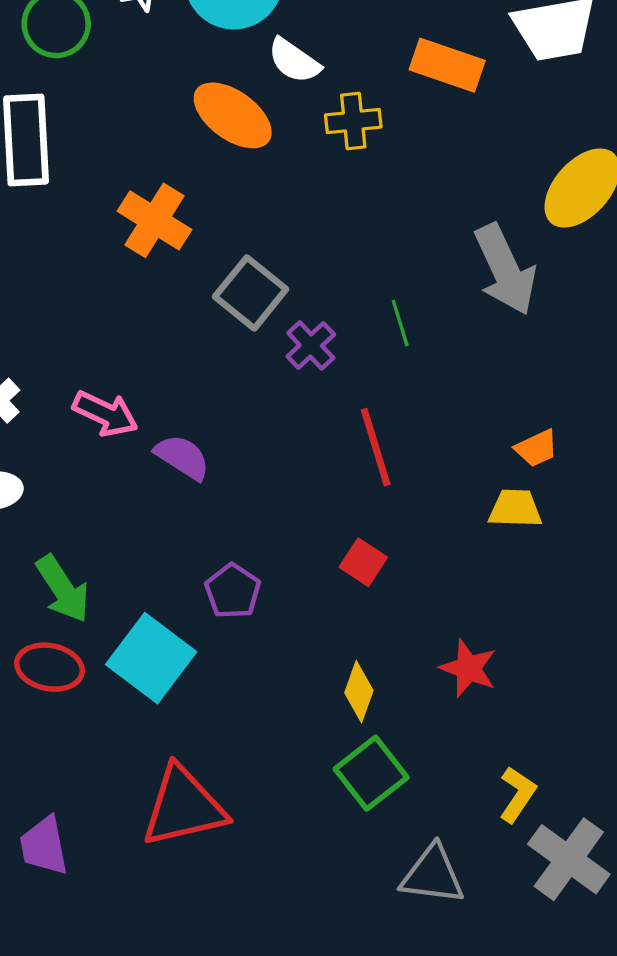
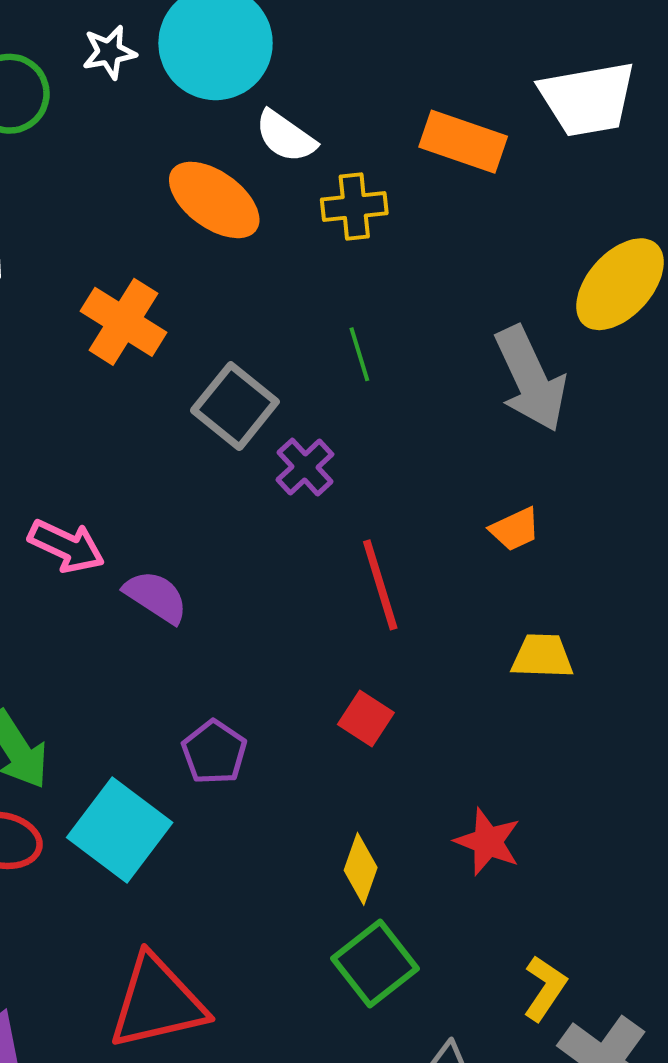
green line: (400, 323) -> (359, 354), moved
orange trapezoid: (536, 448) -> (515, 529), moved

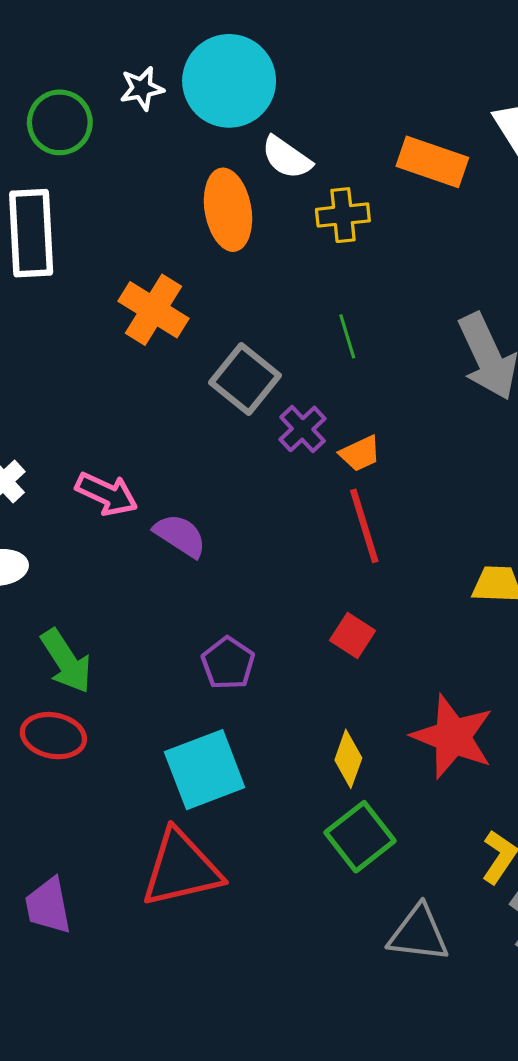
orange ellipse: (214, 200) -> (228, 210), turned 44
orange trapezoid: (515, 529) -> (360, 453), moved
cyan square: (120, 830) -> (205, 770), moved, turned 32
red star: (488, 842) -> (453, 737), size x1.5

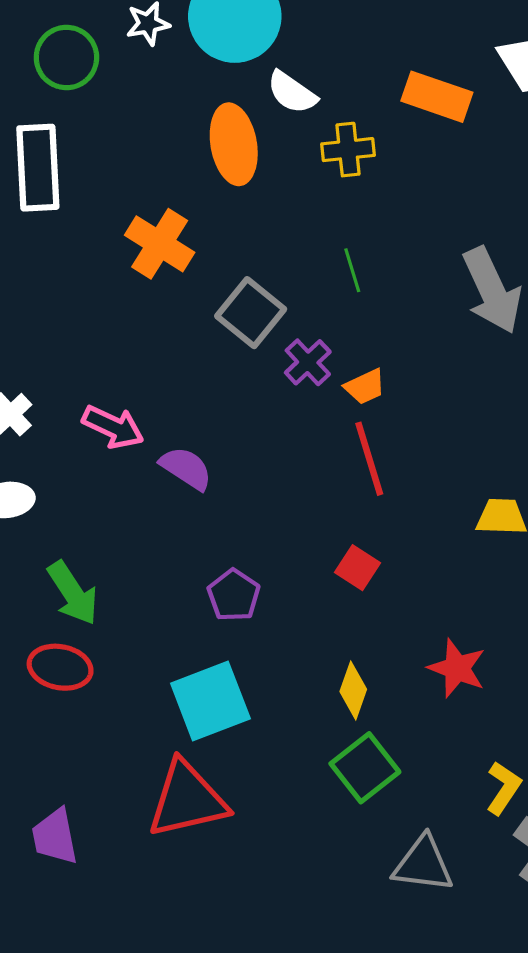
red star: (453, 737) -> (457, 668), size x0.7

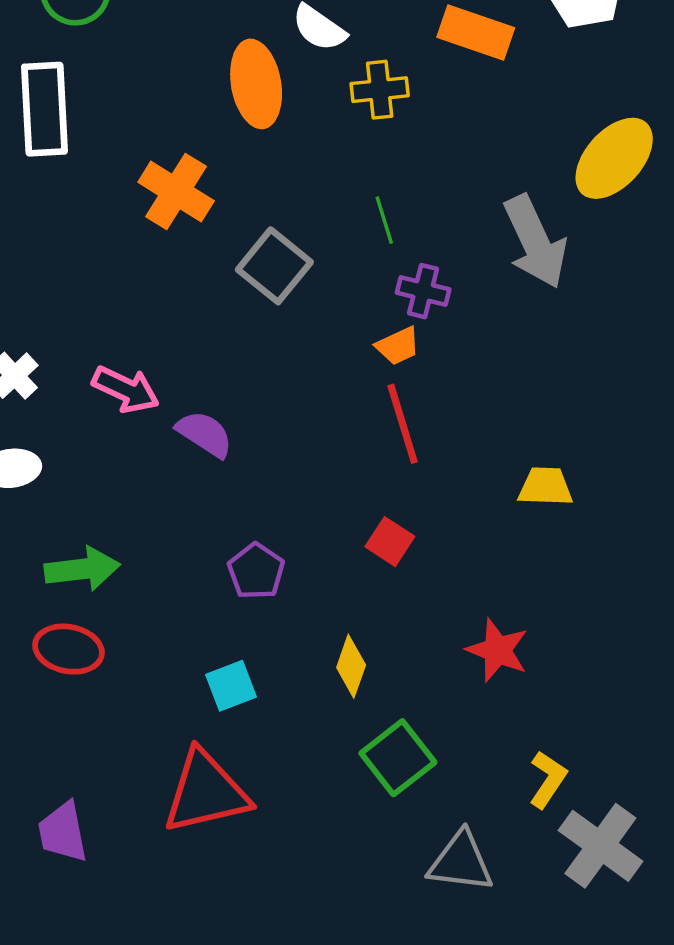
purple cross: (308, 362) -> (423, 291), moved, turned -33
green arrow: (73, 593) -> (82, 569), turned -64
yellow diamond: (353, 690) -> (351, 666), moved
cyan square: (210, 701) -> (231, 686), size x0.6

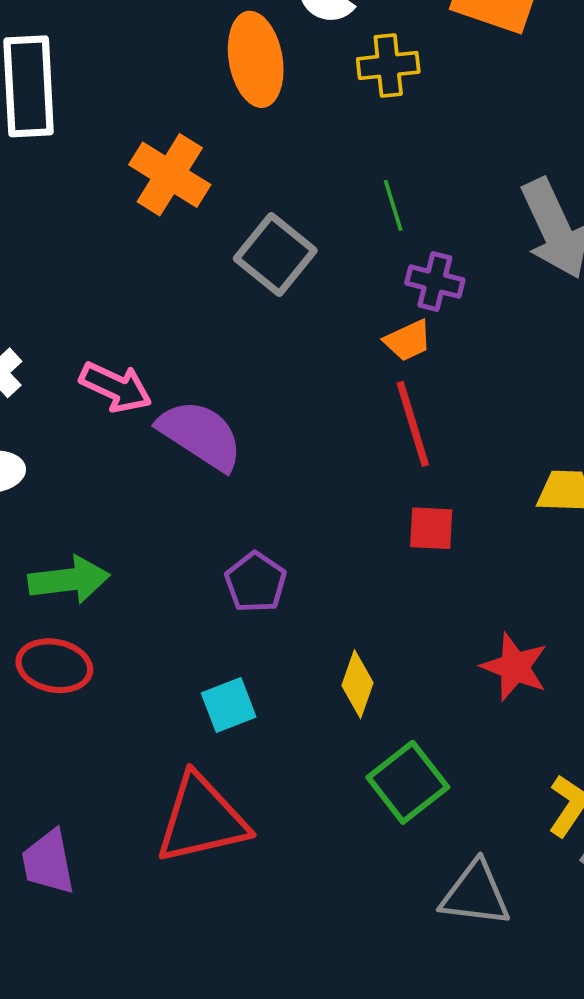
purple semicircle: (205, 434) -> (200, 435), size x1.4
red square: (390, 542) -> (431, 528), moved, turned -30

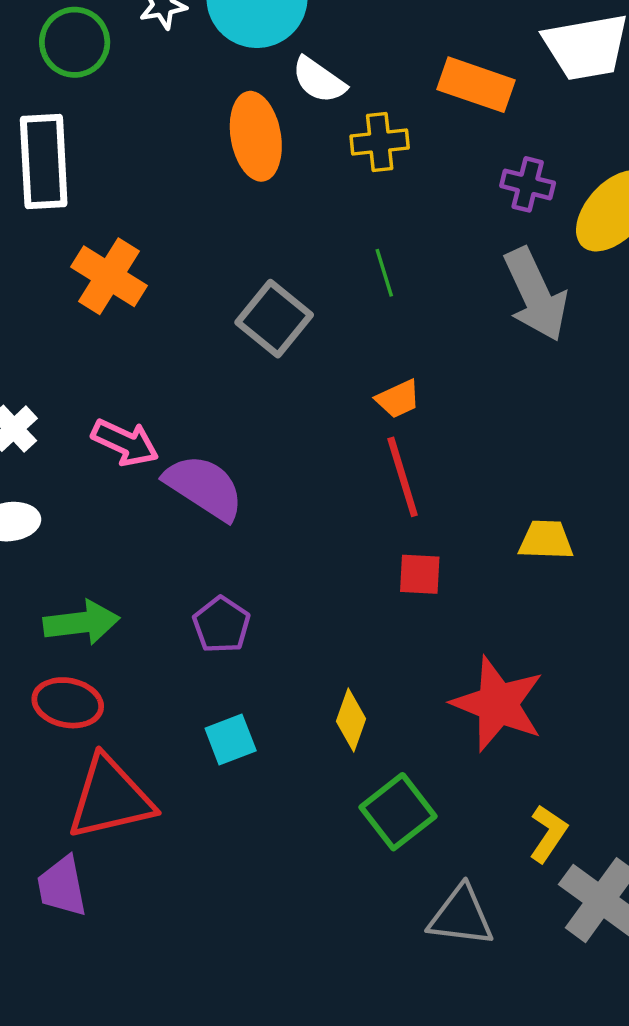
orange cross: (170, 175) -> (109, 276), moved
purple cross: (435, 282) -> (528, 184), moved
purple pentagon: (256, 582) -> (221, 625), moved
red star: (515, 667) -> (498, 704), size x1.5
red triangle: (202, 819) -> (110, 798), moved

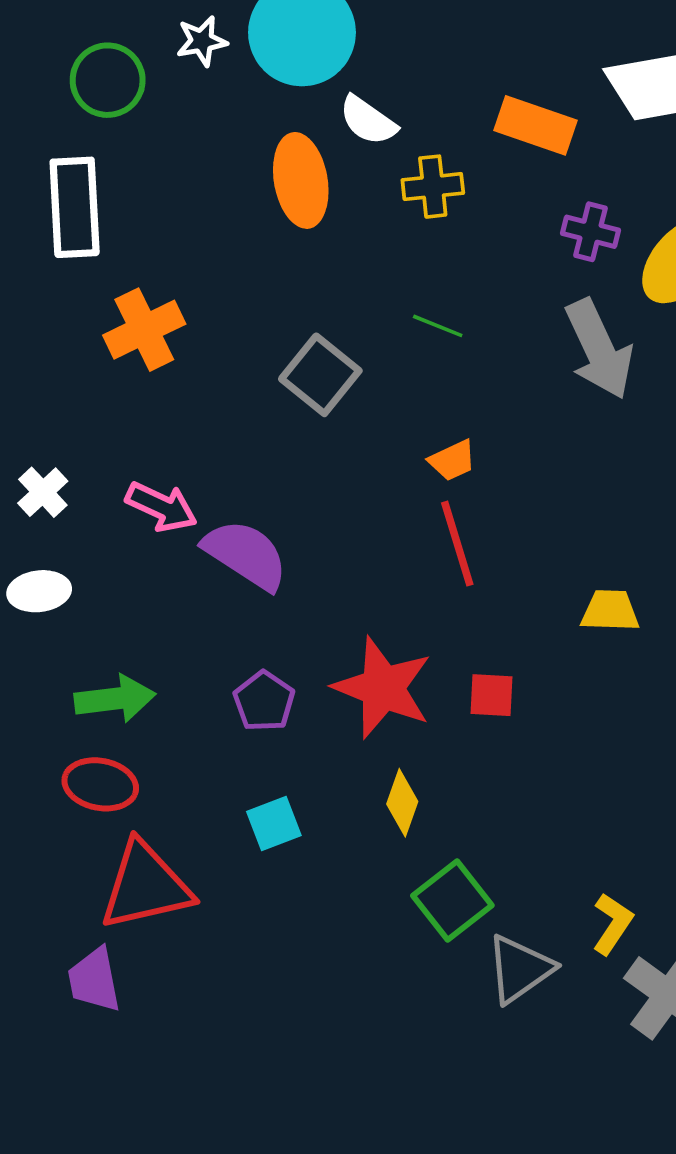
green line: (384, 273) -> (438, 326), turned -51
orange cross: (109, 276) -> (144, 330), turned 32
red square: (420, 574) -> (491, 695), moved
red star: (498, 704) -> (383, 688), moved
gray triangle: (461, 916) -> (520, 969), moved, turned -42

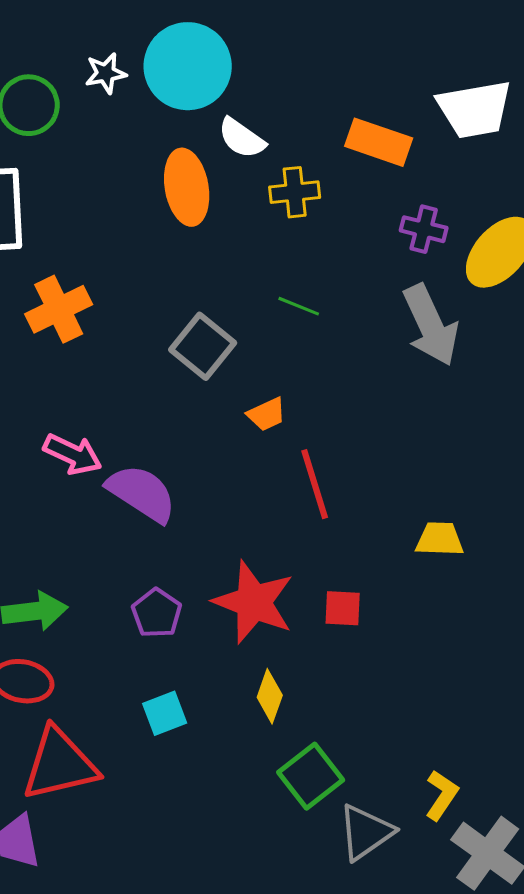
orange trapezoid: (452, 460) -> (267, 414), moved

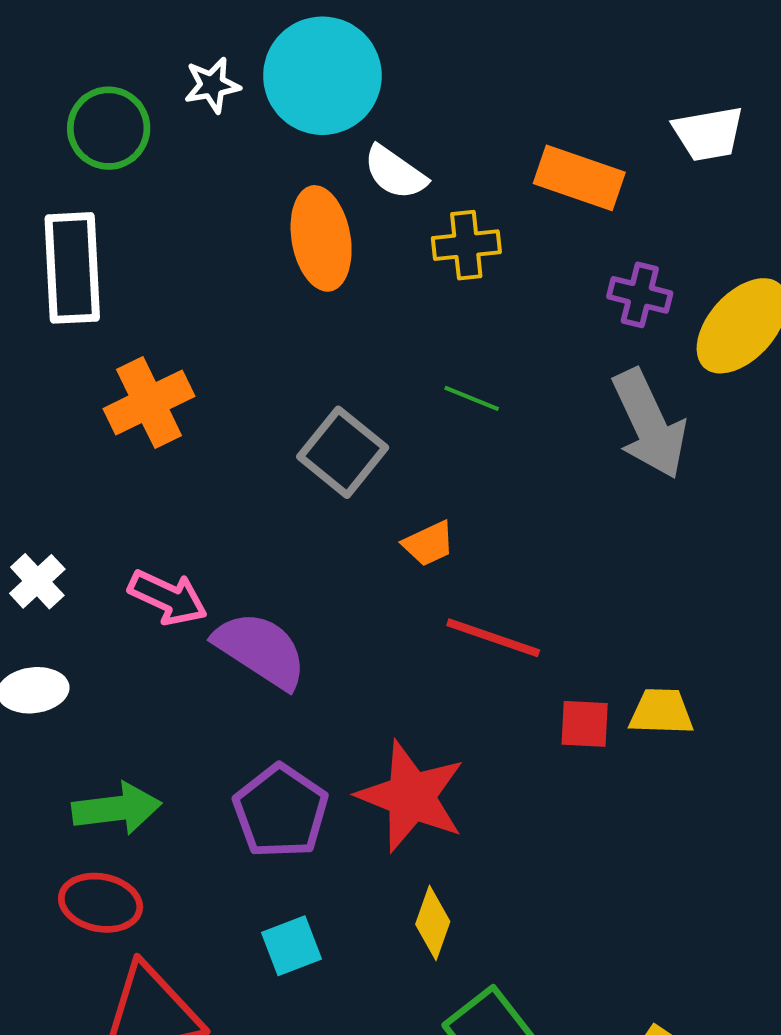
white trapezoid: (475, 109) -> (708, 134), size x0.7
red line: (315, 484) -> (493, 638), turned -54
red square: (343, 608) -> (585, 724), moved
purple pentagon: (157, 613) -> (281, 811), size x1.4

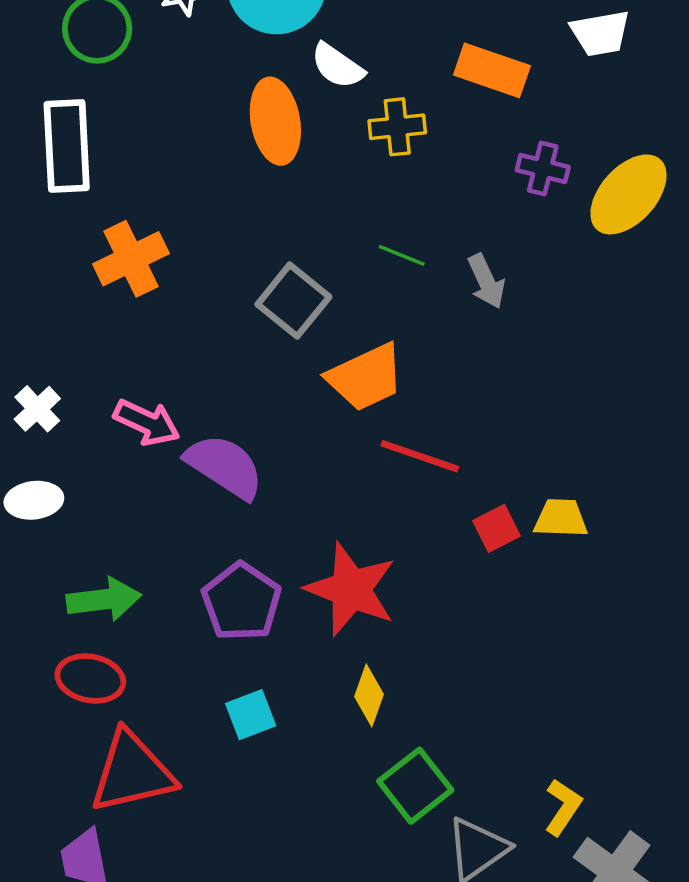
gray arrow: (649, 424) -> (486, 281), moved, size x0.6
orange trapezoid: (429, 544) -> (366, 377), size x1.8
red square: (585, 724) -> (496, 528), turned -30

